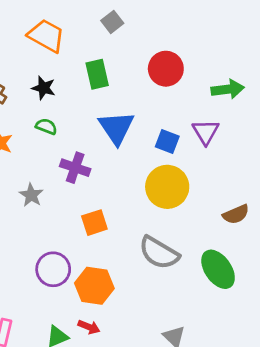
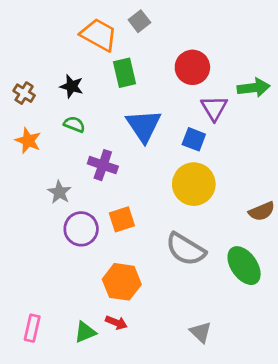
orange trapezoid: (46, 36) -> (99, 35), moved
purple triangle: (206, 132) -> (214, 108), moved
purple circle: (53, 269) -> (81, 229), moved

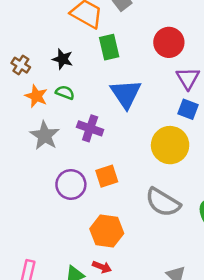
blue square: (194, 139) -> (188, 109), moved
orange star: (28, 141) -> (36, 96), moved
gray star: (59, 192) -> (45, 136), moved, size x1.4

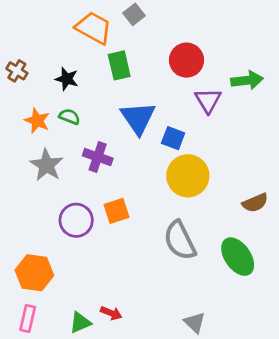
brown cross: (21, 65) -> (17, 71), moved
blue square: (188, 109) -> (173, 138), moved
gray semicircle: (163, 202) -> (180, 240), turned 33
orange hexagon: (107, 231) -> (34, 273), moved

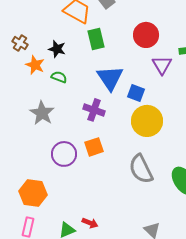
orange star: (37, 121) -> (35, 65), moved
purple cross: (98, 157) -> (94, 110), moved

